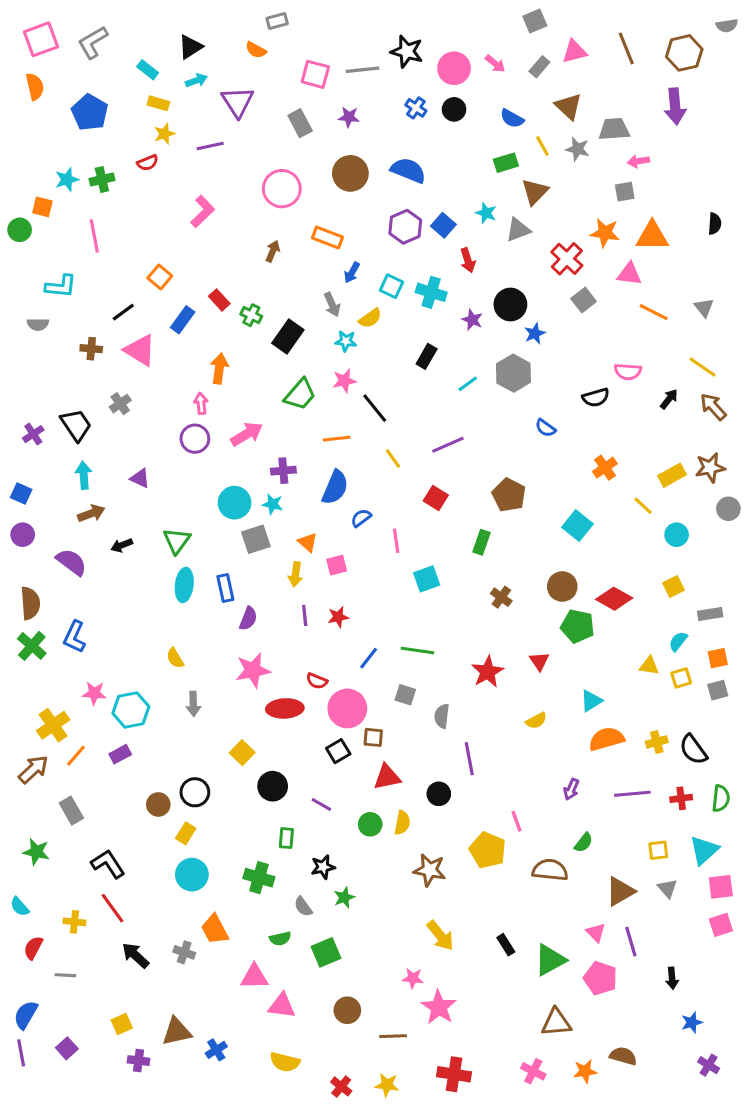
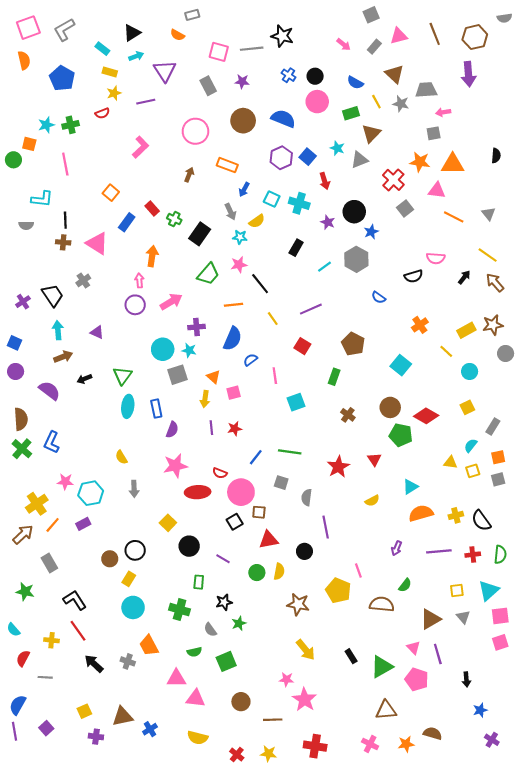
pink circle: (454, 68) -> (317, 102), moved
black line: (123, 312) -> (65, 220), moved, turned -56
gray rectangle: (710, 614) -> (493, 426), turned -49

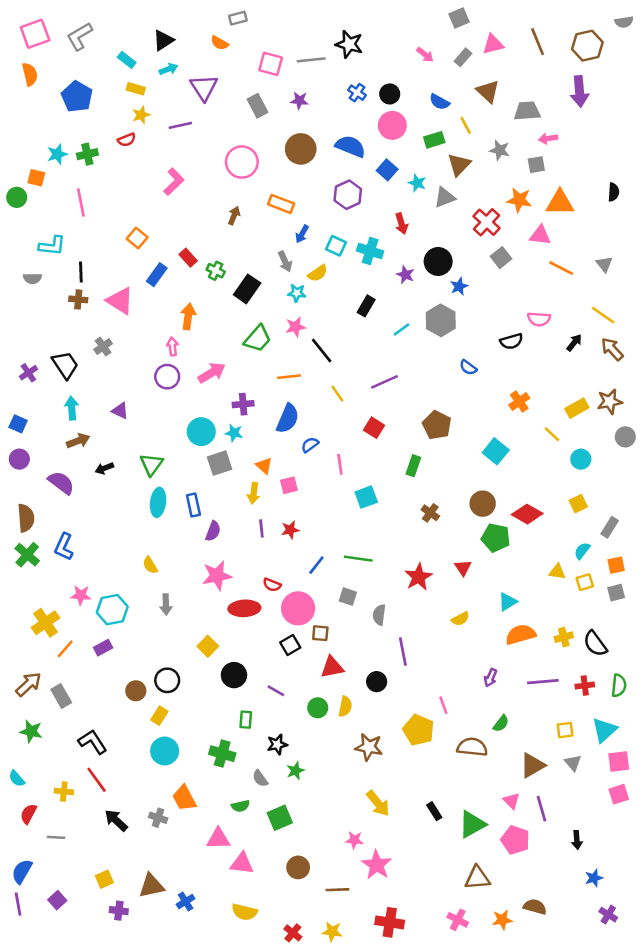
gray star: (401, 104) -> (500, 150), moved
blue square: (308, 157) -> (387, 170), moved
brown arrow: (23, 534) -> (28, 684), moved

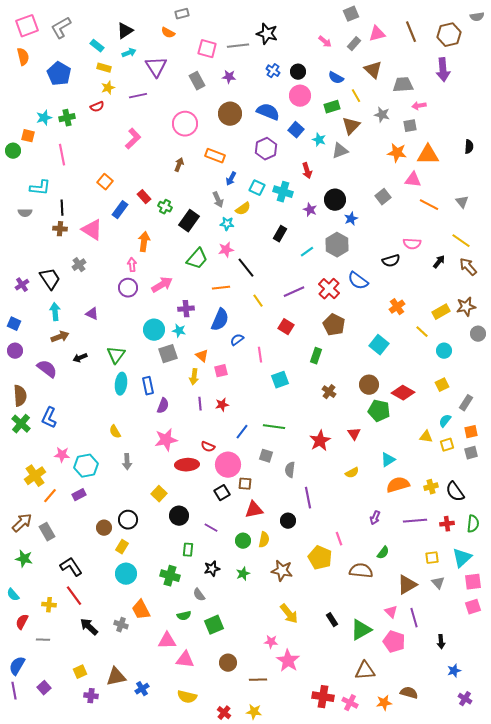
red cross: (487, 222) -> (329, 289), moved
blue semicircle: (468, 368) -> (358, 281), size x1.5
green star: (295, 771) -> (243, 574), moved
red cross: (390, 922) -> (323, 697), moved

